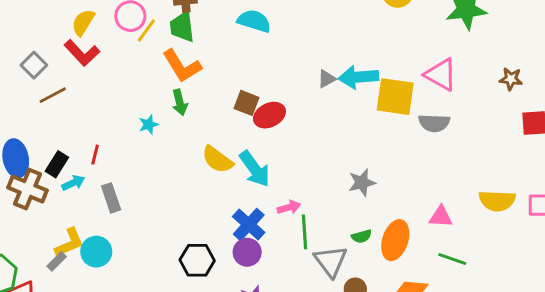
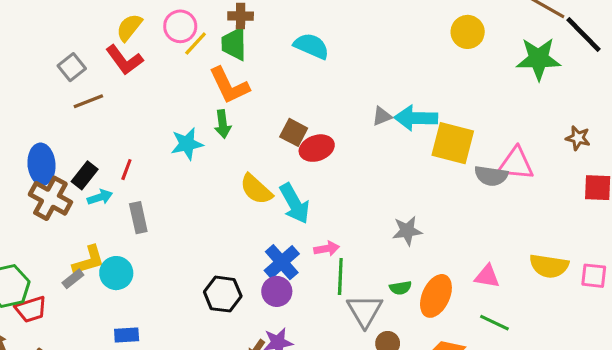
pink triangle: (441, 74) -> (516, 164), moved, turned -30
cyan star: (149, 124) -> (187, 144), size x1.5

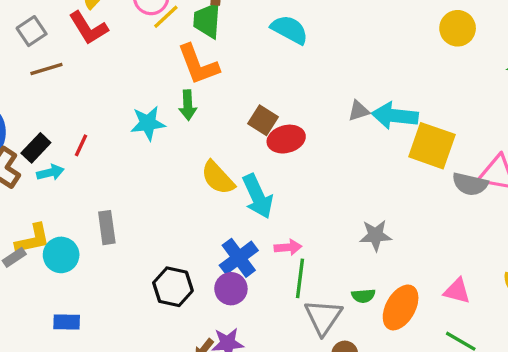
gray rectangle: (138, 218) -> (107, 228), moved

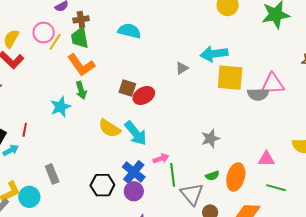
cyan arrow: (395, 116) -> (214, 54), moved
black hexagon: (173, 287) -> (102, 185), moved

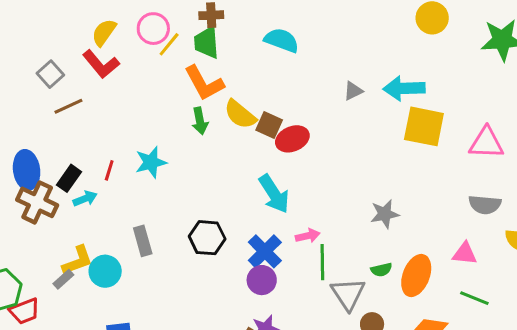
gray triangle: (182, 68) -> (353, 91), moved
gray semicircle: (258, 94) -> (485, 205), moved
cyan star: (61, 107) -> (151, 162), moved
yellow semicircle: (110, 128) -> (240, 114), moved
black hexagon: (102, 185) -> (207, 238), moved

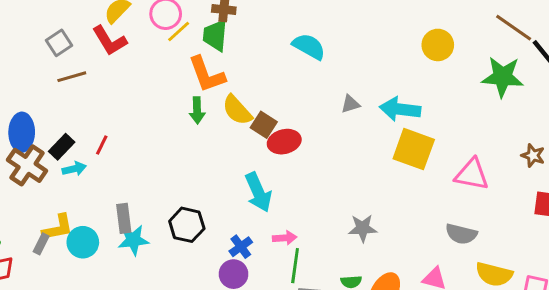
cyan semicircle: (282, 40) -> (309, 46), moved
cyan star: (151, 162) -> (133, 240), moved
blue cross: (265, 251) -> (241, 247), size x0.7
gray rectangle: (63, 279) -> (41, 244), turned -30

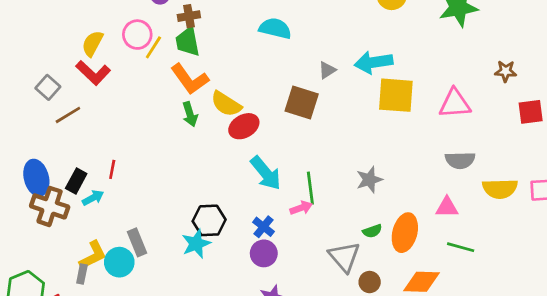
brown square: (264, 125) -> (302, 103), moved, size x1.4
red ellipse: (284, 142) -> (244, 126), moved
gray rectangle: (124, 218) -> (137, 242), moved
cyan star: (133, 240) -> (196, 244), moved
green line: (295, 266) -> (310, 188), moved

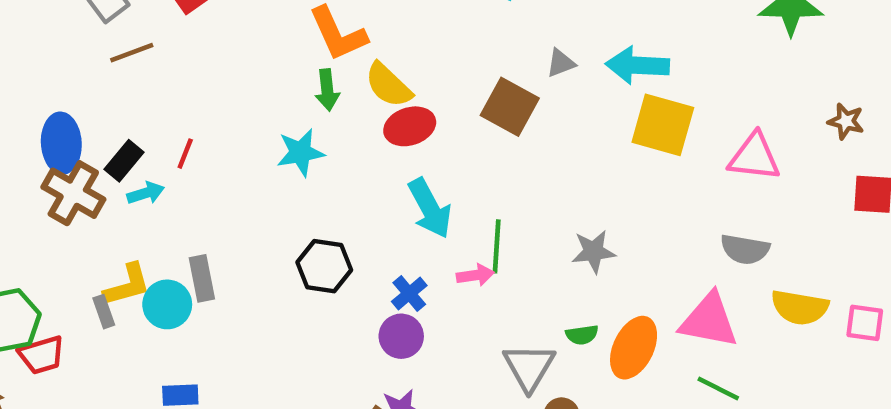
pink triangle: (447, 207) -> (709, 320), size x1.6
cyan star: (196, 244) -> (300, 152), moved
gray rectangle: (82, 274) -> (104, 312), turned -42

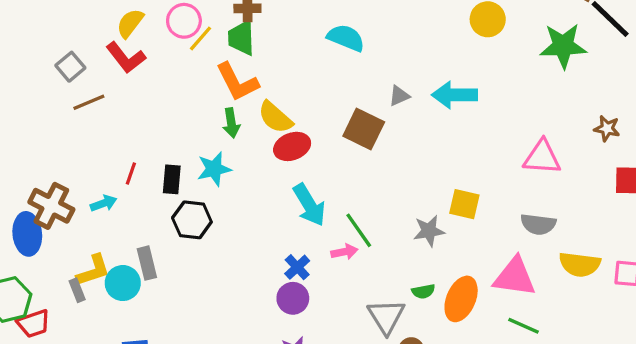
yellow square: (663, 125) -> (464, 204), moved, size x0.7
blue ellipse: (61, 143) -> (27, 234), moved
black rectangle: (124, 161) -> (172, 179), moved, turned -32
green line: (497, 246) -> (359, 230), turned -36
black hexagon: (324, 266) -> (192, 220), moved

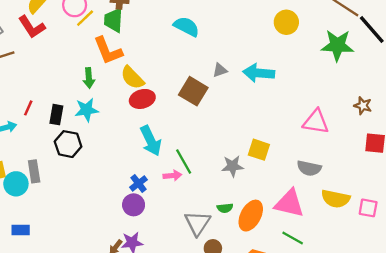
green arrow: (231, 123) -> (89, 78), moved

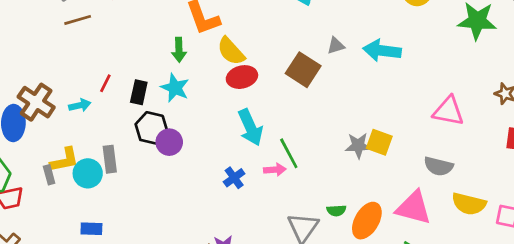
cyan star: (87, 110) -> (175, 88), turned 30
gray star: (233, 166) -> (358, 146), moved
purple circle: (134, 205) -> (169, 142), moved

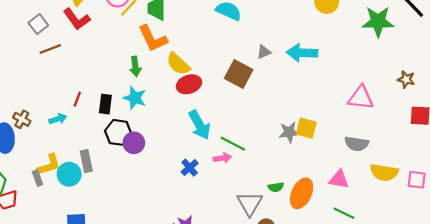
brown cross: (36, 102) -> (22, 119), size x0.6
green line: (289, 153) -> (233, 144), turned -30
pink triangle: (414, 208) -> (339, 179), size x0.7

